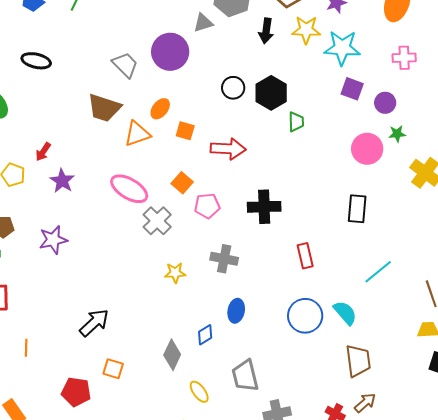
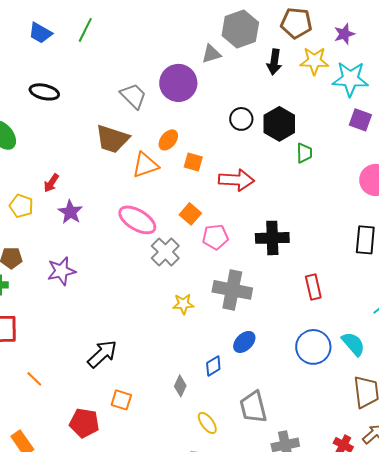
gray cross: (224, 259) -> (232, 290), size x1.4
blue ellipse: (236, 311) -> (244, 342), turned 35
orange line: (26, 348) -> (34, 379), turned -48
gray diamond: (172, 355) -> (180, 386), size x0.7

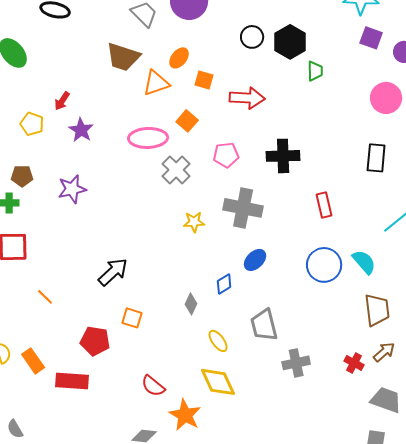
orange square: (190, 214) -> (187, 121), moved
pink ellipse: (137, 220) -> (148, 138), turned -33

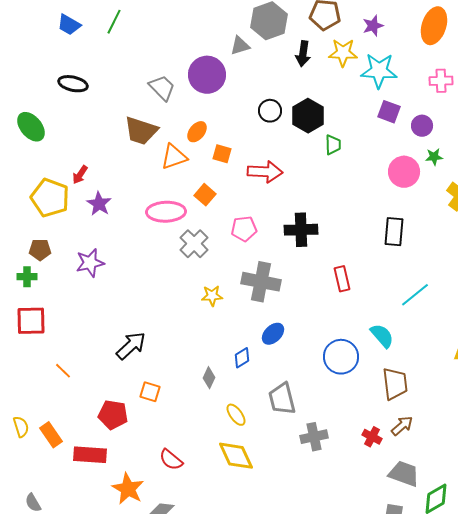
yellow pentagon: (32, 124) -> (50, 198), size x1.6
blue circle: (324, 265) -> (341, 357), moved
orange star: (185, 415) -> (128, 489), moved

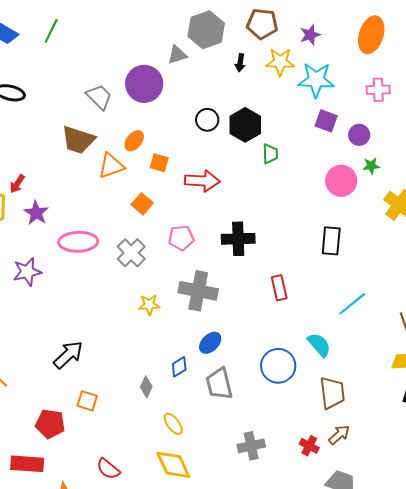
black arrow: (303, 54) -> (240, 63), size x0.7
pink ellipse: (166, 212) -> (78, 242), moved
gray trapezoid: (282, 399) -> (219, 384), moved

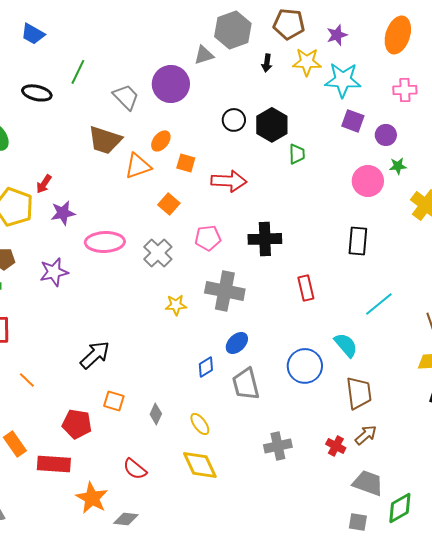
green line: (51, 31) -> (78, 72), moved
purple star: (36, 213) -> (63, 213), turned 30
gray diamond: (146, 387) -> (156, 414), moved

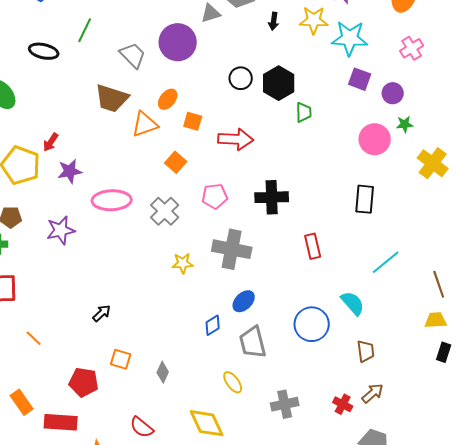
pink cross: (405, 90) -> (412, 48), turned -30
black arrow: (95, 355) -> (102, 313), size x0.6
brown trapezoid: (359, 393) -> (366, 351), size x0.7
yellow ellipse: (200, 424) -> (233, 382), moved

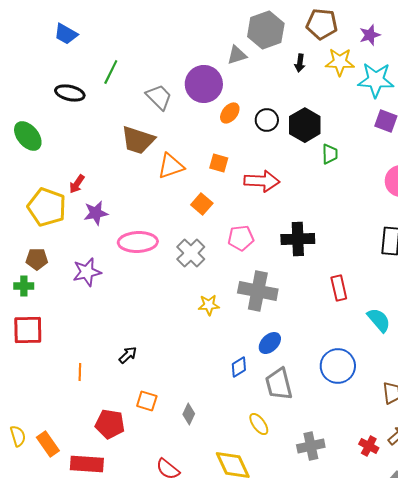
orange ellipse: (168, 99) -> (230, 113), moved
cyan semicircle: (353, 303) -> (379, 320), moved
orange line: (34, 338) -> (80, 372), moved, turned 48

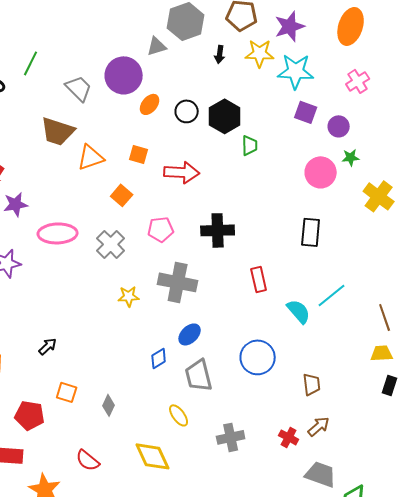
purple star: (370, 35) -> (290, 26), size x1.4

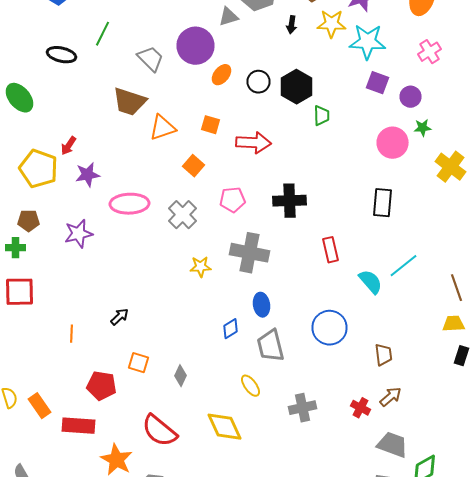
blue ellipse: (190, 334) -> (262, 305), turned -55
red semicircle: (88, 460) -> (160, 431), size x1.5

